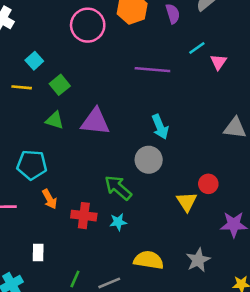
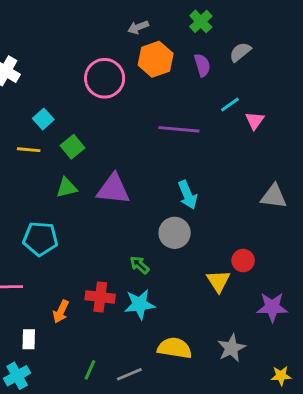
green triangle: (55, 120) -> (67, 188), turned -30
green arrow: (118, 188) -> (140, 265), size x0.6
orange arrow: (50, 199) -> (61, 312), moved, turned 54
cyan star: (118, 222) -> (140, 304), size x1.5
white rectangle: (38, 252) -> (29, 339), moved

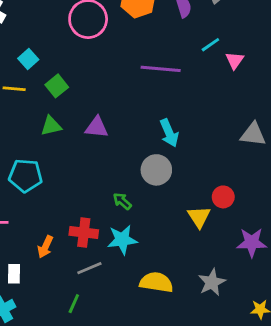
purple triangle: (113, 189) -> (97, 127), size x0.7
gray line: (129, 374) -> (89, 268), moved

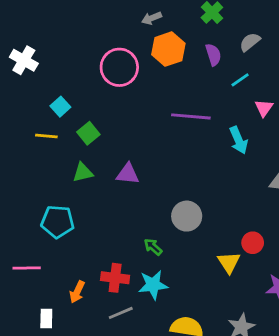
cyan line: (210, 45) -> (240, 80), moved
cyan arrow: (169, 133) -> (239, 140), moved

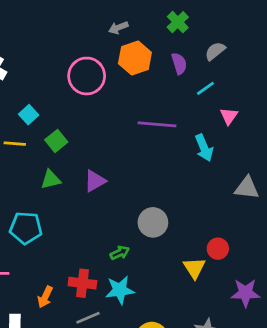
purple triangle: (128, 174) -> (95, 181), turned -35
green arrow: (153, 247) -> (120, 253), turned 114

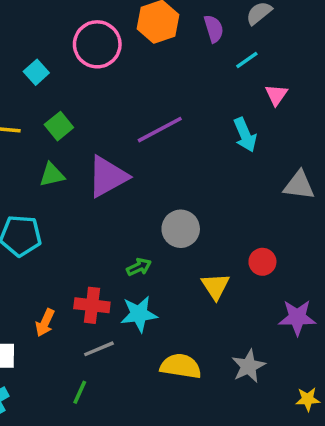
cyan square: (29, 115) -> (36, 72), moved
purple line: (157, 124) -> (160, 130), moved, turned -33
purple triangle: (95, 181) -> (108, 177), size x1.5
yellow triangle: (194, 268) -> (215, 286), moved

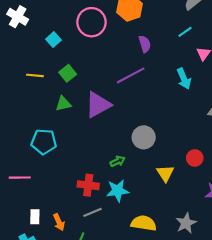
purple semicircle: (214, 29) -> (145, 44), moved
orange arrow: (45, 323) -> (59, 222), moved, turned -49

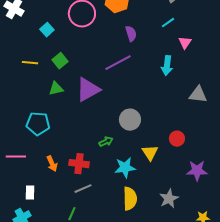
cyan arrow: (184, 79) -> (167, 66), turned 30
cyan star: (118, 191) -> (125, 168), moved
orange arrow: (59, 222) -> (52, 164), moved
yellow semicircle: (144, 223) -> (130, 199), turned 80

